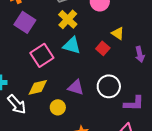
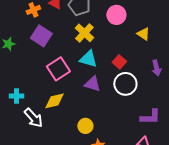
yellow triangle: (118, 33) -> (143, 34), moved
white circle: (109, 86) -> (125, 84), moved
purple triangle: (76, 87) -> (92, 84), moved
yellow circle: (58, 107) -> (85, 126), moved

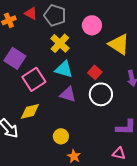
yellow triangle: (143, 34) -> (119, 44), size x1.6
purple square: (41, 36) -> (15, 58), moved

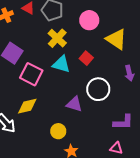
red square: (95, 72) -> (86, 58), moved
pink square: (34, 79) -> (31, 74), turned -30
purple triangle: (68, 94) -> (74, 104), moved

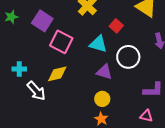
cyan triangle: (61, 64) -> (98, 44), moved
yellow circle: (58, 131) -> (102, 99), moved

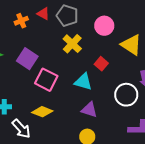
white circle: (128, 57) -> (126, 95), moved
yellow diamond: (57, 74) -> (42, 112), turned 35

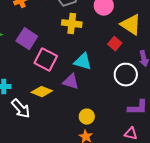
yellow cross: (72, 44) -> (72, 24), turned -36
red square: (101, 64) -> (115, 44), moved
purple triangle: (89, 110) -> (71, 82), moved

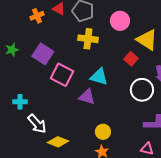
yellow diamond: (42, 92) -> (58, 142), moved

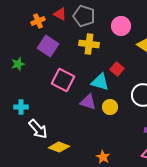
green star: (12, 50) -> (18, 64), moved
purple square: (43, 54) -> (48, 46), moved
red square: (131, 59) -> (117, 69), moved
yellow circle: (103, 132) -> (110, 107), moved

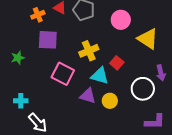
yellow cross: (89, 44) -> (89, 51), moved, turned -30
purple square: (48, 46) -> (48, 40), turned -30

